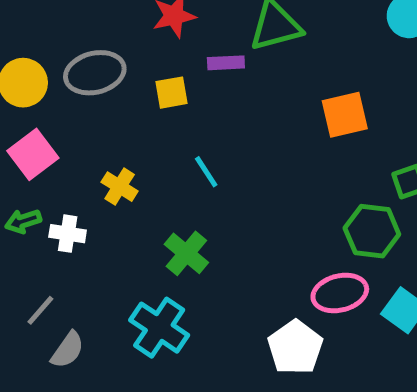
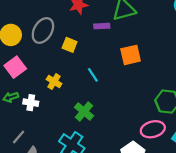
gray ellipse: (95, 73) -> (43, 30), turned -45
yellow square: (172, 93) -> (70, 45), moved, turned 32
orange square: (345, 115) -> (131, 55), moved

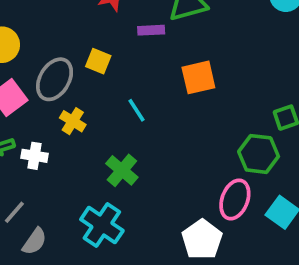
gray ellipse: (43, 30) -> (55, 79), moved
pink ellipse: (153, 129) -> (235, 200), turned -55

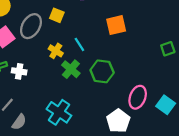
yellow cross: (73, 121) -> (56, 51), moved
green hexagon: (259, 154) -> (102, 71), moved
green cross: (122, 170) -> (71, 69), moved

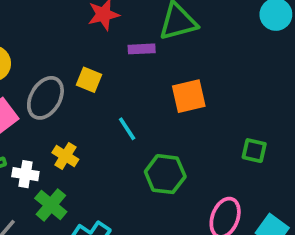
green square: (168, 49) -> (254, 151), moved, turned 32
yellow cross: (56, 51) -> (65, 156), moved
green cross: (71, 69) -> (51, 205), moved

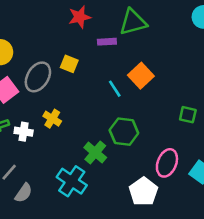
orange square: (189, 96) -> (141, 76), turned -30
cyan line: (127, 129) -> (115, 89), moved
green cross: (51, 205) -> (95, 153), moved

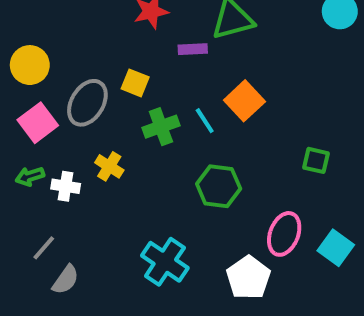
green cross: (95, 153) -> (161, 127), moved, turned 30
cyan cross: (72, 181) -> (165, 262), moved

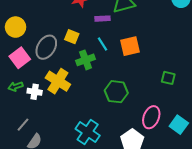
orange square: (244, 101) -> (130, 46), turned 30
cyan line: (205, 121) -> (102, 44), moved
yellow cross: (109, 166) -> (58, 81), size x1.6

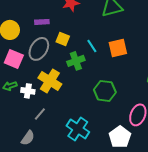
purple rectangle: (102, 19) -> (42, 22), moved
pink square: (20, 58) -> (14, 59), turned -30
gray line: (23, 125) -> (40, 114), moved

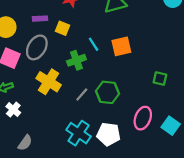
yellow square: (63, 39) -> (63, 28), moved
white cross: (28, 91) -> (13, 110), moved, turned 32
gray line: (40, 114) -> (82, 95), moved
white pentagon: (120, 137) -> (109, 134), moved, turned -30

